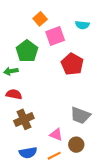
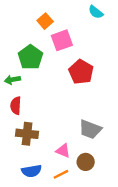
cyan semicircle: (82, 25) -> (96, 12), moved, turned 32
red semicircle: (14, 94) -> (16, 106), turned -98
brown cross: (24, 119) -> (27, 134), turned 30

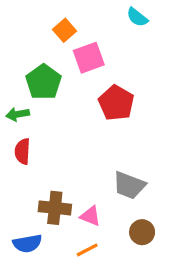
brown cross: (27, 134) -> (55, 208), moved
brown circle: (86, 162) -> (142, 232), moved
blue semicircle: (32, 171) -> (27, 243), moved

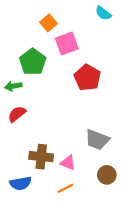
red semicircle: (23, 151) -> (17, 114), turned 48

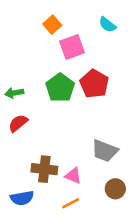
cyan semicircle: (103, 13) -> (107, 25), moved
green pentagon: (33, 62) -> (60, 88), moved

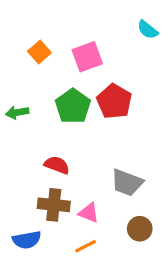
orange square: (52, 25) -> (39, 52), moved
cyan semicircle: (107, 25) -> (148, 30), moved
red semicircle: (18, 123) -> (57, 165), moved, turned 60

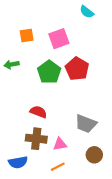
cyan semicircle: (148, 30) -> (87, 12), moved
orange square: (39, 52) -> (27, 35), turned 32
green arrow: (17, 112) -> (12, 65), moved
pink triangle: (89, 213) -> (60, 144), turned -32

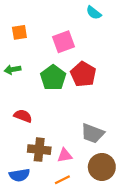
orange square: (27, 35) -> (19, 32), moved
red semicircle: (38, 112) -> (23, 116), moved
brown circle: (94, 155) -> (102, 167), size x1.5

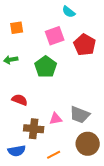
cyan semicircle: (94, 13) -> (69, 12), moved
red pentagon: (83, 74) -> (85, 45), moved
pink triangle: (65, 155) -> (56, 119), moved

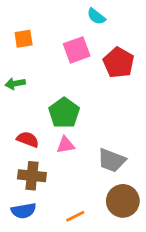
green pentagon: (46, 67) -> (64, 113), moved
pink triangle: (56, 119) -> (65, 145), moved
brown cross: (34, 129) -> (32, 176), moved

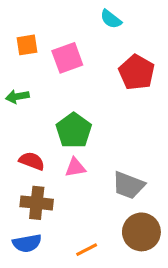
pink square: (77, 50) -> (67, 58), moved

